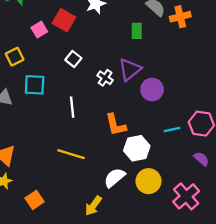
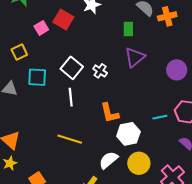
white square: (73, 59) -> (72, 68), moved, size x1.5
purple triangle: (130, 70) -> (135, 57), moved
purple circle: (152, 90) -> (177, 70), moved

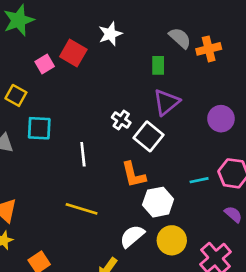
yellow square: (19, 52) -> (16, 95), turned -35
white square: (72, 68) -> (149, 136), moved

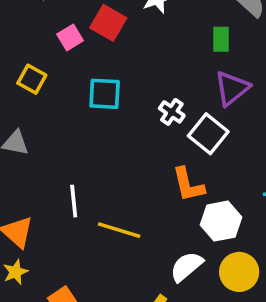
cyan square: (39, 128) -> (105, 94), moved
white line: (83, 154) -> (74, 201), moved

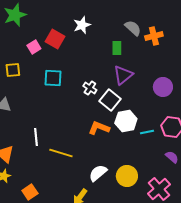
yellow square: (32, 79) -> (13, 70), turned -35
orange L-shape: (188, 185) -> (99, 128), turned 125
white hexagon: (221, 221) -> (126, 121), moved

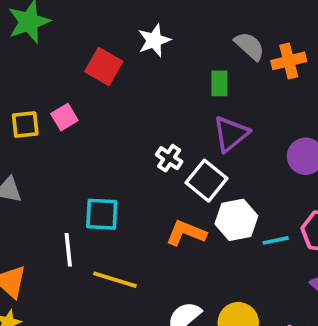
pink square: (34, 47) -> (64, 117), moved
cyan square: (53, 78) -> (102, 214), moved

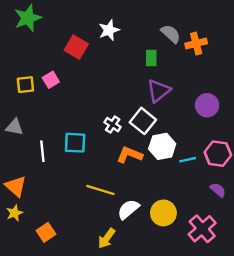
white cross: (169, 158) -> (113, 125), moved
white line: (68, 250) -> (42, 151), moved
yellow line: (115, 280) -> (100, 190), moved

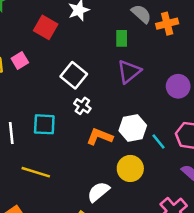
white square: (143, 121) -> (74, 75), moved
cyan line: (188, 160) -> (158, 141), turned 63
yellow line: (100, 190) -> (36, 172), moved
yellow circle: (163, 213) -> (130, 168), moved

